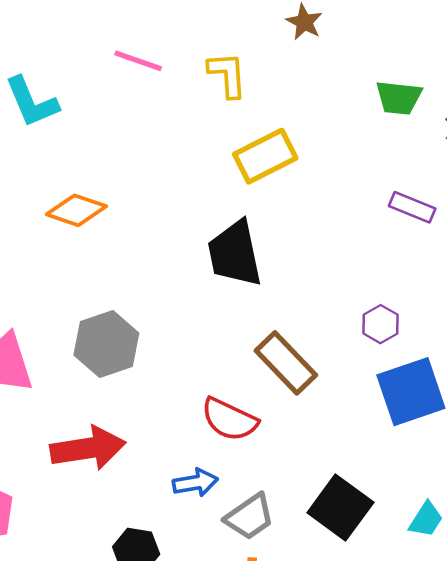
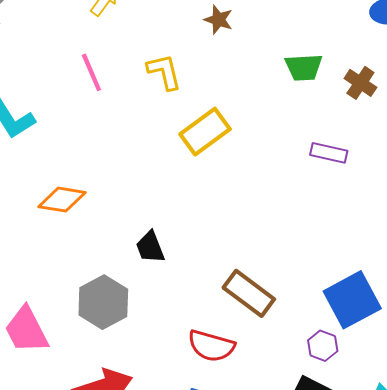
pink line: (138, 61) -> (91, 72), turned 57
black trapezoid: (235, 254) -> (150, 247), moved, size x0.6
purple hexagon: (380, 324) -> (323, 346), moved

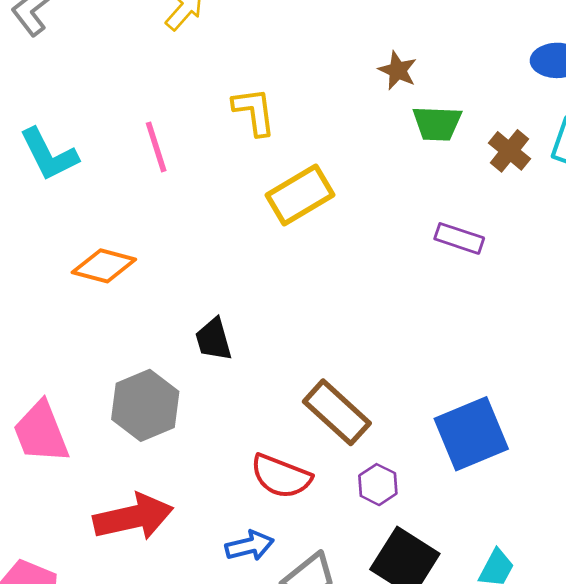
brown star: (218, 20) -> (398, 70), moved
pink line: (91, 72) -> (156, 147), moved
purple hexagon: (323, 346) -> (378, 485), moved

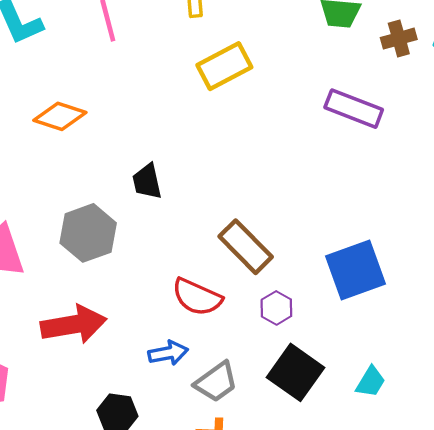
brown cross: (509, 151) -> (399, 39), turned 32
purple rectangle: (459, 238) -> (354, 109), size x1.4

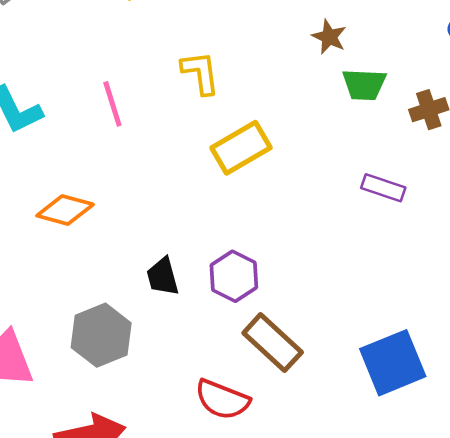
purple rectangle: (354, 109) -> (383, 188), size x0.7
purple hexagon: (276, 308) -> (234, 276), moved, size x1.4

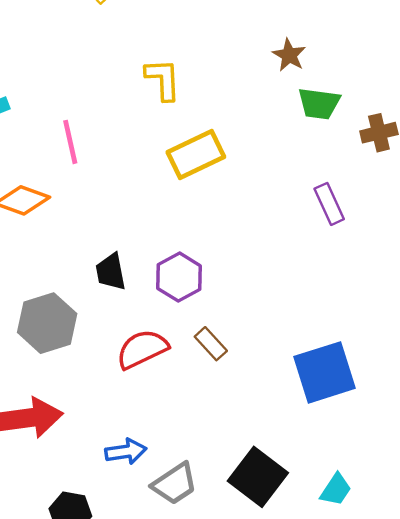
pink line: (112, 104) -> (70, 142), moved
purple rectangle: (383, 188) -> (329, 204), turned 42
brown rectangle: (273, 343) -> (211, 344), size x0.6
red semicircle: (222, 400) -> (142, 349), moved, turned 128

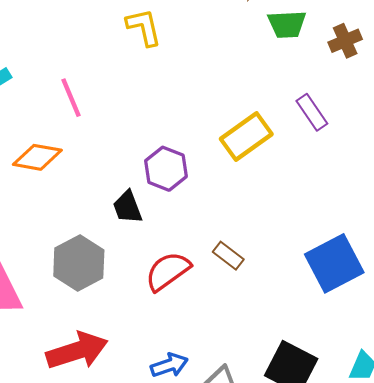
yellow rectangle: (196, 154) -> (246, 137), moved
purple hexagon: (179, 277) -> (166, 169), moved

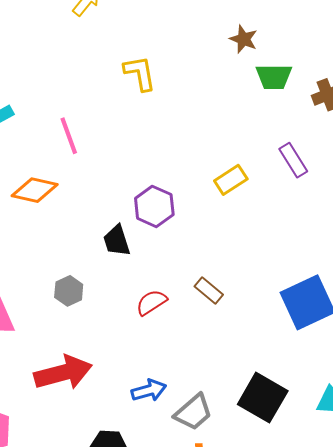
yellow rectangle: (246, 137) -> (231, 180), size x0.7
gray hexagon: (79, 263) -> (69, 291), size x0.6
red semicircle: (168, 271) -> (151, 302), size x0.7

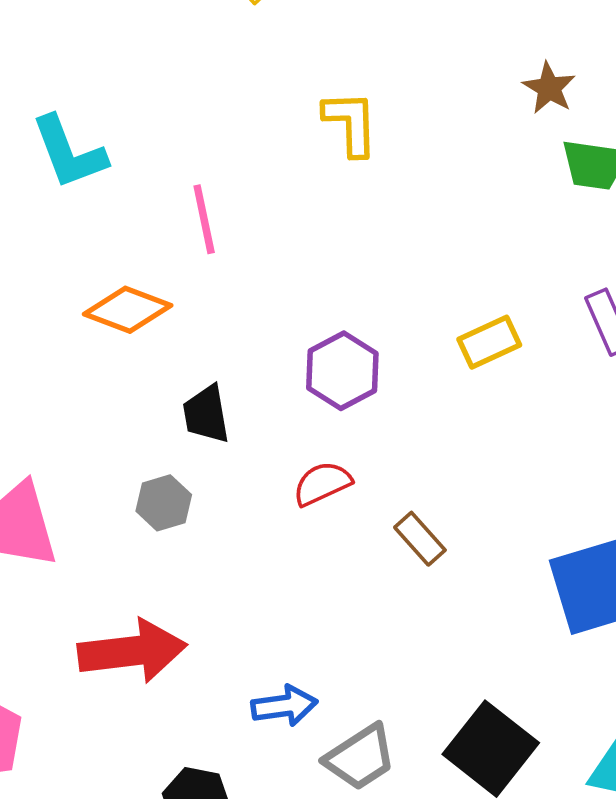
black trapezoid: (117, 241) -> (206, 414), moved
red semicircle: (151, 302) -> (322, 484), moved

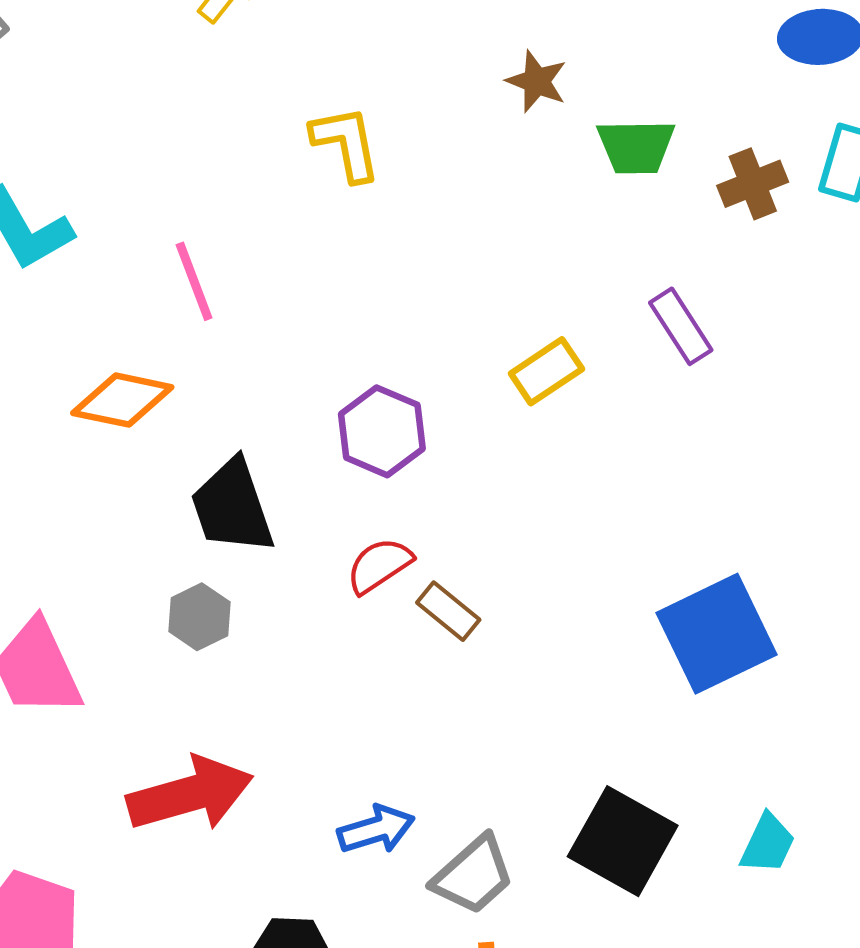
brown star: (549, 88) -> (537, 81), moved
black trapezoid: (206, 414) -> (232, 506), size x1.4
brown rectangle: (420, 539) -> (448, 611), moved

